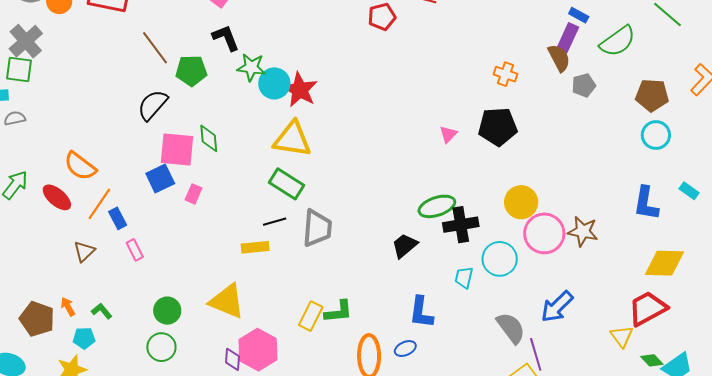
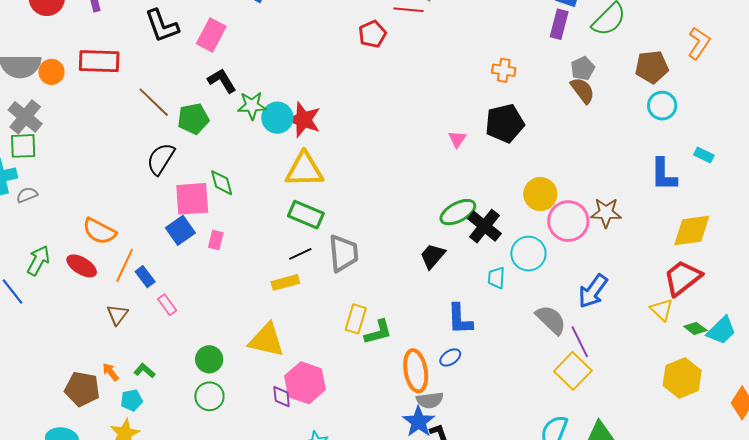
brown semicircle: (559, 58) -> (583, 90), moved
black cross: (461, 225) -> (484, 226), turned -32
yellow rectangle: (311, 316) -> (356, 319), moved

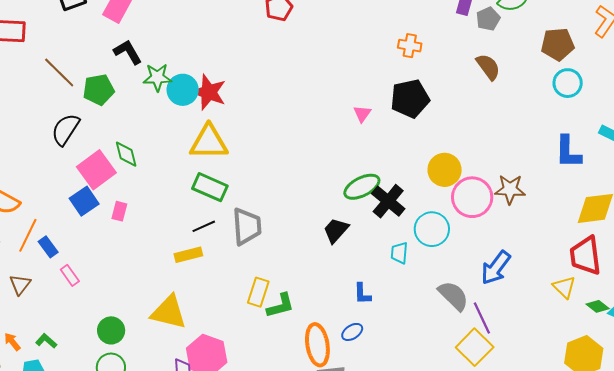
gray pentagon: (583, 68) -> (488, 19), moved
pink square: (192, 199) -> (96, 170), turned -33
red trapezoid: (682, 278) -> (585, 256), turned -60
blue L-shape: (460, 319) -> (362, 294), size x0.7

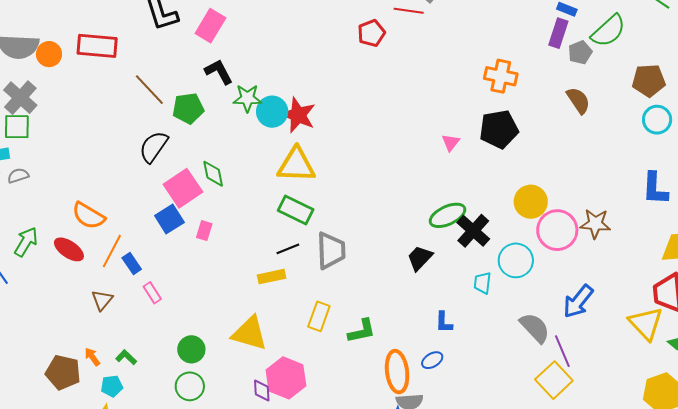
orange cross: (410, 46) -> (501, 76), size x1.4
yellow triangle: (564, 287) -> (646, 323), size x1.5
yellow rectangle: (258, 292) -> (319, 316), moved

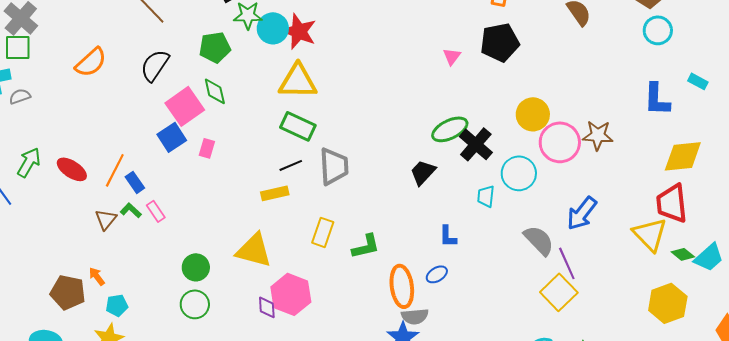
green pentagon: (188, 108) -> (215, 47), moved
orange semicircle: (88, 216) -> (91, 62), moved, turned -72
green L-shape: (126, 357) -> (131, 210), moved

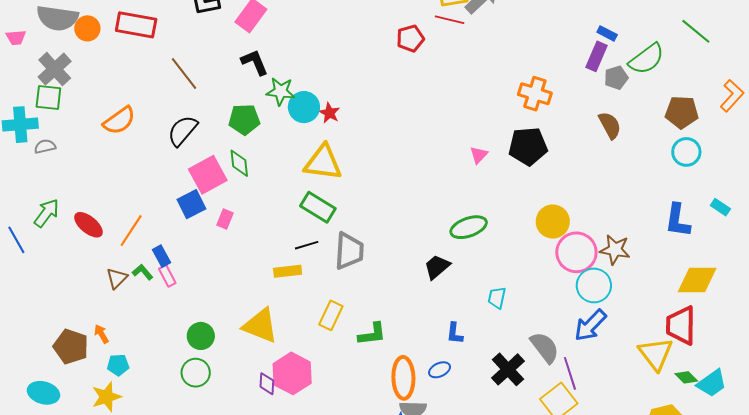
red star: (299, 31) -> (329, 113), size x0.6
black cross: (476, 144) -> (508, 369), moved
cyan circle: (519, 173) -> (594, 285), moved
blue rectangle: (135, 182) -> (161, 256), moved

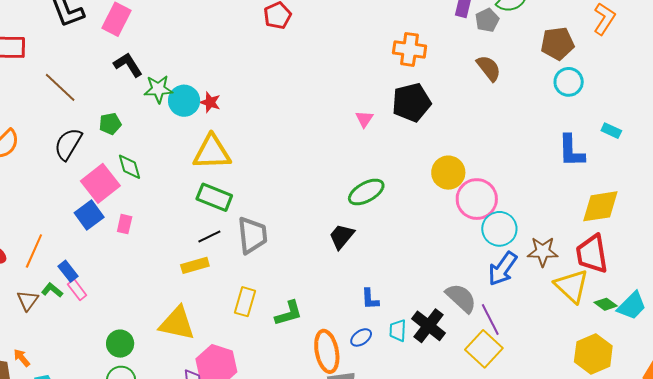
green pentagon: (244, 119) -> (110, 124), moved, size x0.7
brown star: (615, 250) -> (543, 252), moved
cyan trapezoid: (497, 298) -> (398, 330), moved

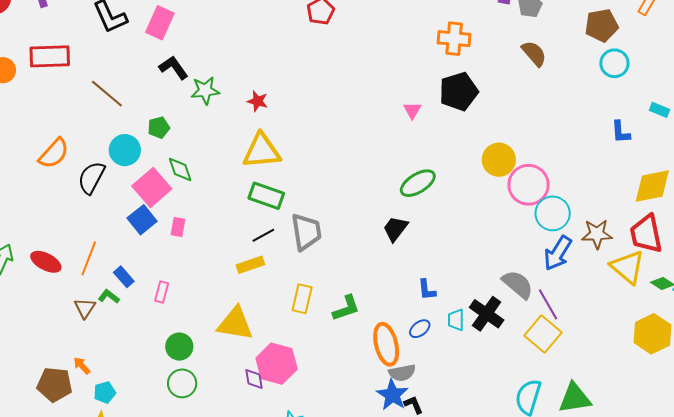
cyan circle: (184, 101) -> (125, 150), moved
black semicircle: (68, 144) -> (91, 178), moved
blue L-shape: (571, 151) -> (621, 132), size x0.7
pink rectangle: (77, 290) -> (162, 292), moved, turned 55

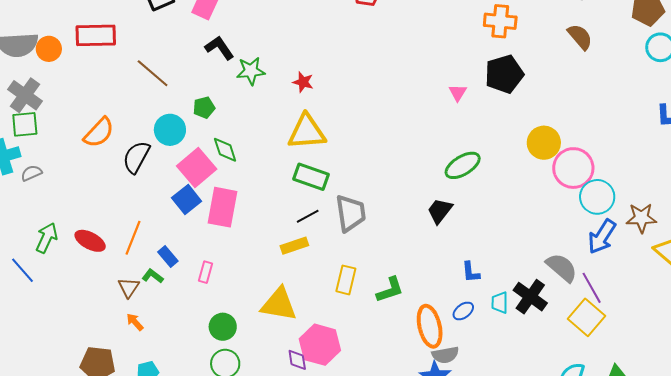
pink rectangle: (178, 227) -> (222, 207), size x2.0
orange arrow: (82, 366) -> (135, 322), moved

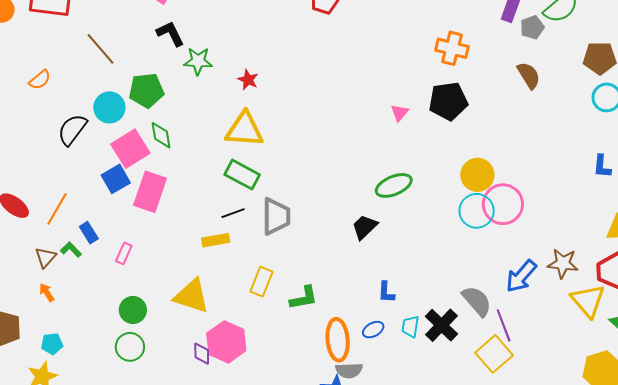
green pentagon: (204, 107) -> (146, 90), size x1.6
orange semicircle: (99, 133) -> (40, 80), moved, size x0.7
cyan circle: (597, 197) -> (477, 211), moved

